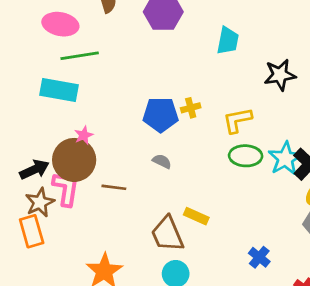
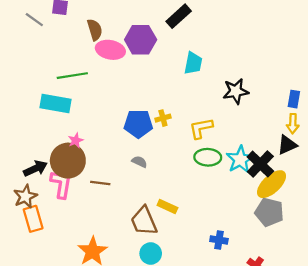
pink ellipse: (60, 24) -> (110, 50), moved
brown star: (40, 202) -> (25, 196), moved
blue cross: (259, 257) -> (219, 240), turned -30

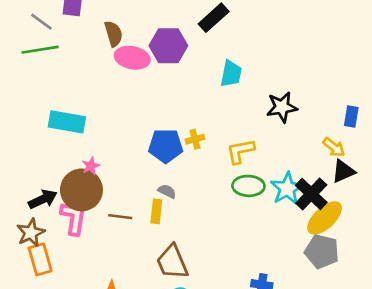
green line: (72, 76) -> (40, 50), moved
yellow arrow: (293, 124) -> (334, 147), moved, turned -54
yellow rectangle: (167, 206) -> (156, 211), moved, turned 72

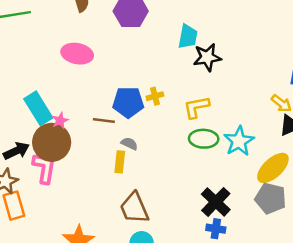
pink ellipse: (132, 58) -> (77, 54), moved
black star: (282, 107) -> (207, 57), moved
cyan rectangle: (67, 122) -> (38, 108), moved, turned 48
black cross: (311, 194) -> (216, 202), moved
brown line: (120, 217) -> (104, 120), moved

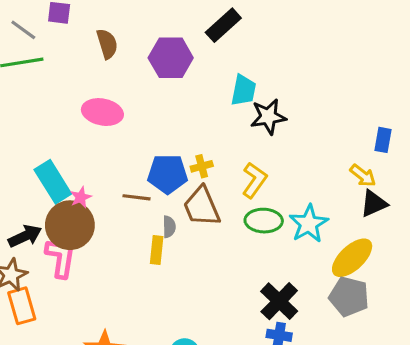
yellow L-shape: (196, 107) -> (254, 180), turned 136
gray semicircle: (129, 144) -> (169, 227), turned 63
brown trapezoid: (134, 208) -> (202, 207), moved

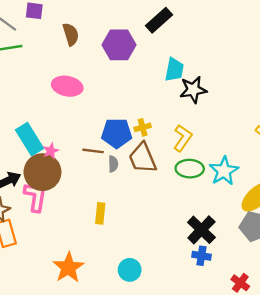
gray semicircle: (169, 227) -> (113, 164), moved
yellow rectangle: (157, 250) -> (100, 213), moved

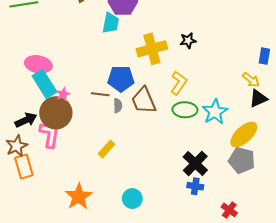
cyan trapezoid: (174, 70) -> (111, 23), moved
pink ellipse: (67, 86) -> (38, 64), moved
black star: (193, 90) -> (188, 41), size x0.7
yellow cross: (143, 127) -> (152, 49), moved, size x2.0
yellow rectangle: (100, 213) -> (106, 149), turned 36

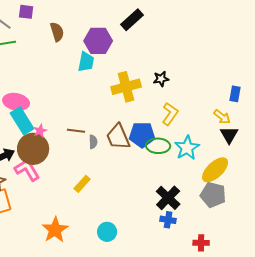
blue pentagon: (121, 79) -> (142, 135), moved
yellow L-shape: (179, 83) -> (170, 114), moved
black triangle: (258, 98) -> (229, 135), turned -36
pink L-shape: (50, 135) -> (27, 170), turned -40
red cross: (229, 210) -> (201, 243), turned -35

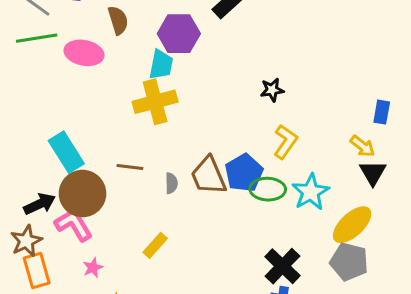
yellow cross: (126, 87) -> (155, 102), moved
pink ellipse: (16, 102) -> (84, 53), moved
pink star: (40, 131) -> (93, 268), moved
brown line: (76, 131) -> (130, 167), moved
blue pentagon: (142, 135) -> (244, 173), turned -30

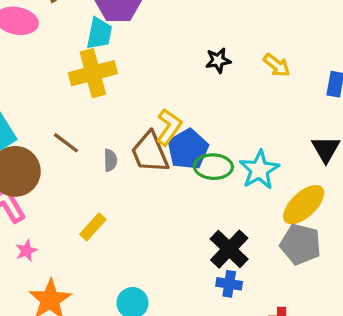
yellow L-shape: (285, 142) -> (169, 127), moved
yellow arrow: (362, 146) -> (277, 65), moved
brown line: (130, 167) -> (66, 143), turned 30

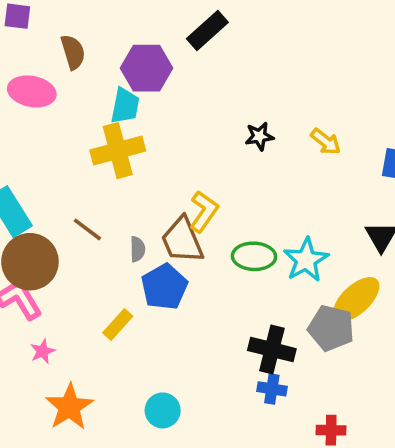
blue pentagon: (188, 149) -> (164, 287), moved
gray pentagon: (300, 244) -> (331, 328), moved
black cross: (229, 249) -> (272, 350), turned -30

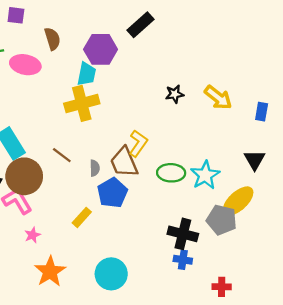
yellow arrow: (326, 142) -> (218, 98), size x1.4
cyan circle: (163, 410) -> (111, 274), size x1.4

